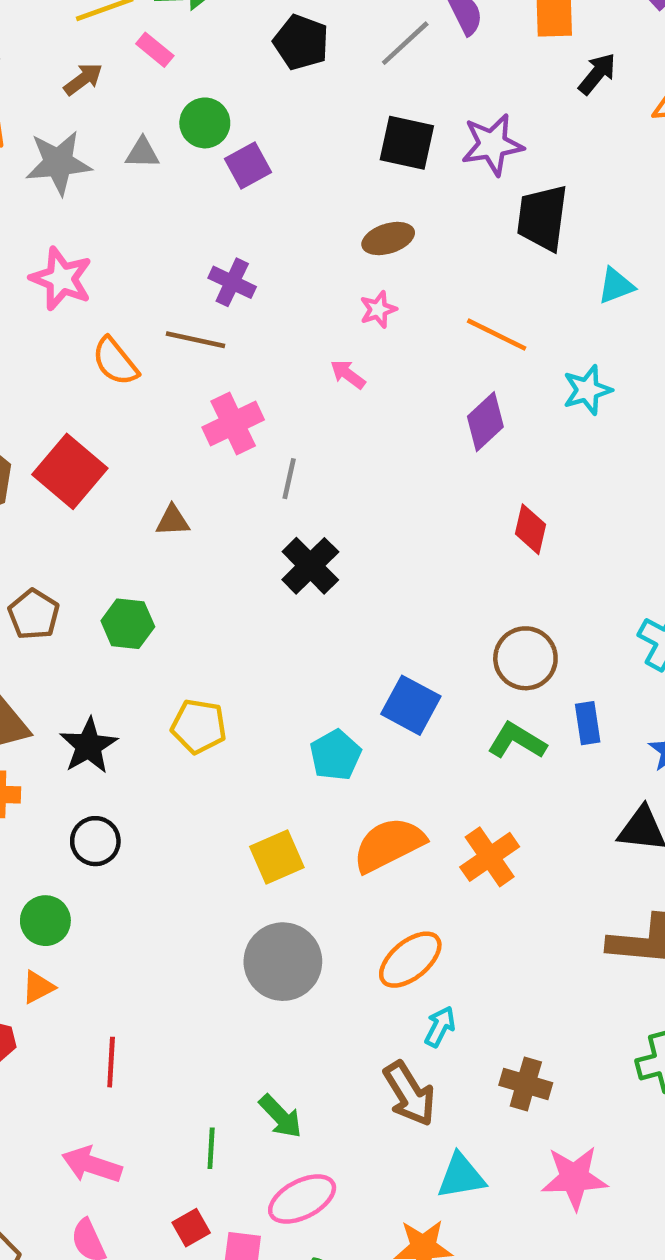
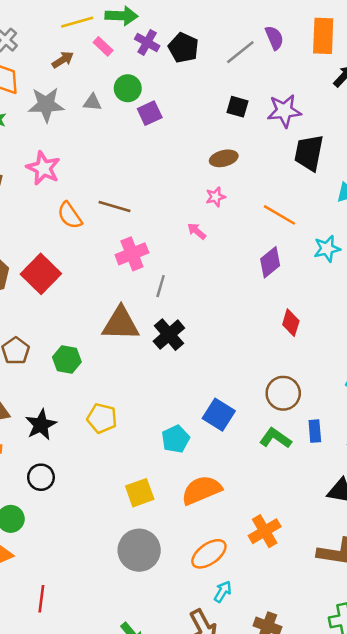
black square: (407, 143) -> (238, 107), size x0.7
purple cross: (232, 282) -> (147, 42), moved
brown triangle: (173, 521) -> (121, 324), moved, size x2.0
orange cross: (490, 857) -> (265, 531), moved

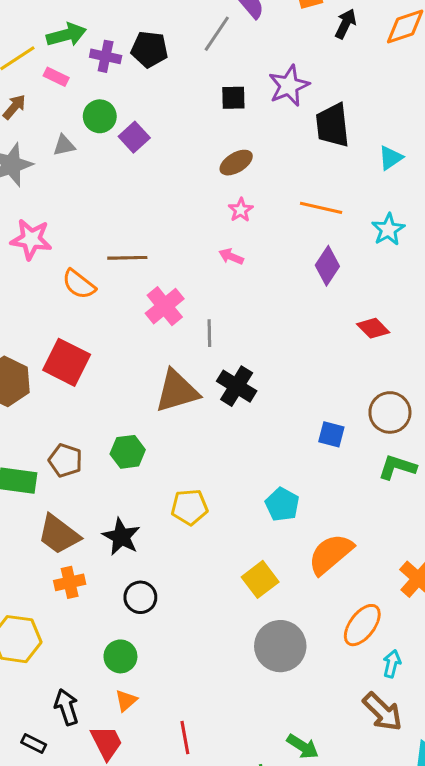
red diamond: (291, 323) -> (373, 328), turned -44
blue square: (219, 415) -> (331, 434), moved, size x0.7

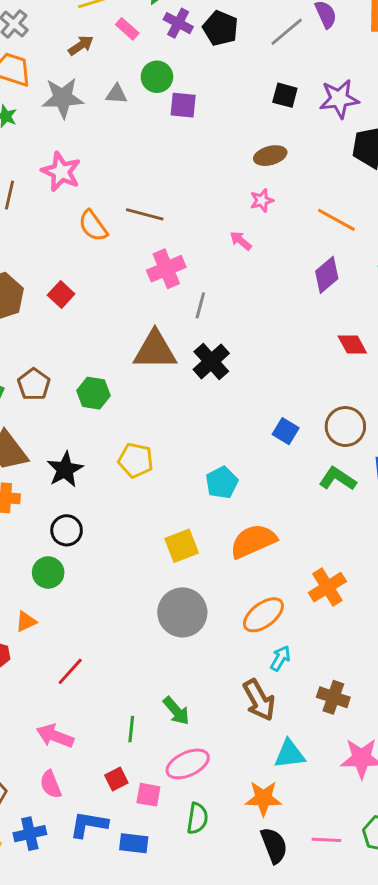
purple square: (134, 137) -> (183, 105), turned 32
red square: (67, 362) -> (61, 294), size x0.6
green circle: (120, 656) -> (48, 573), moved
red line: (185, 738) -> (70, 671), turned 36

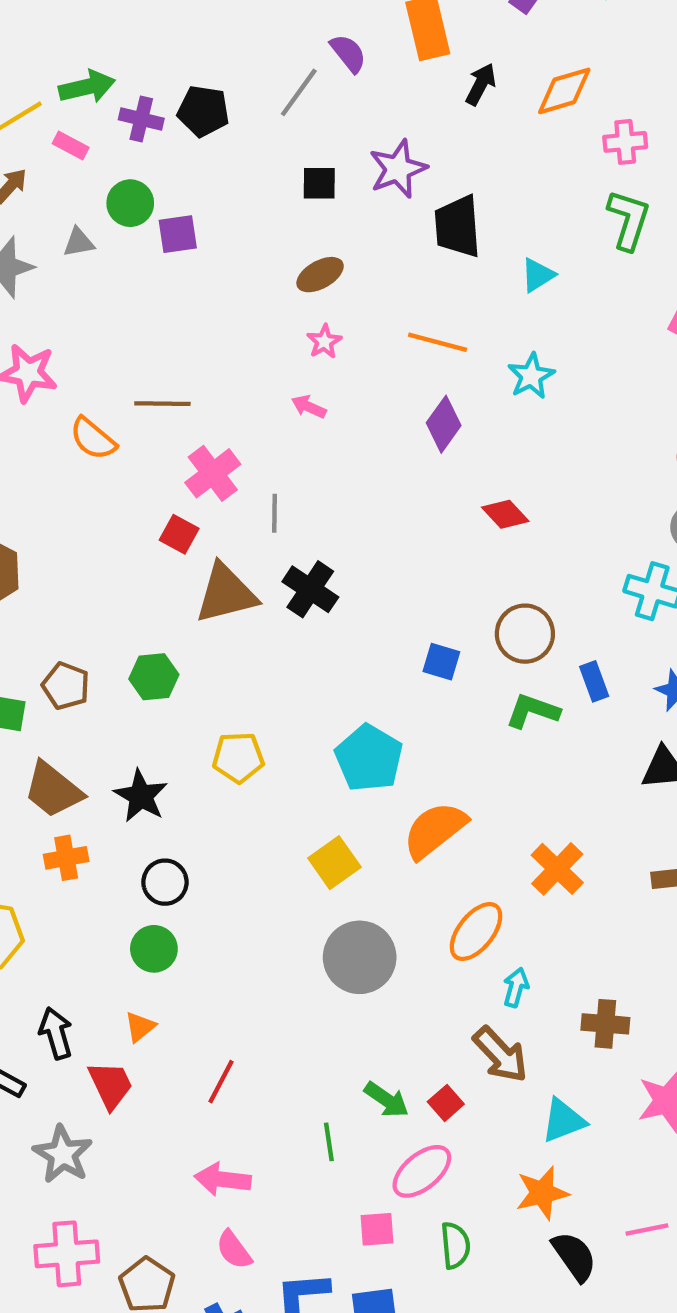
red square: (61, 294) -> (179, 534), moved
cyan pentagon: (222, 483) -> (369, 758), size x1.4
red square: (116, 779) -> (446, 1103), moved

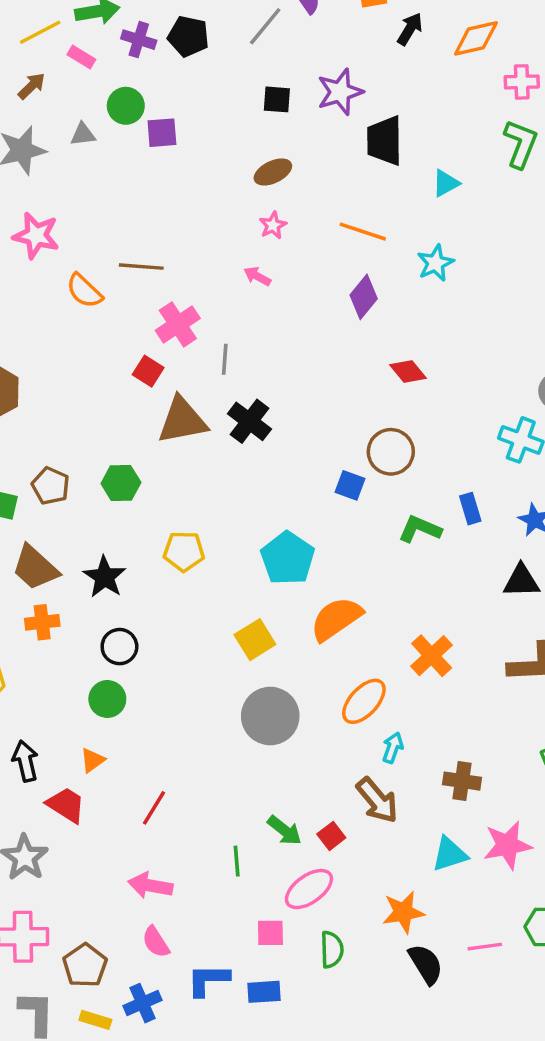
brown circle: (525, 634) -> (391, 452), moved
red trapezoid: (110, 1085) -> (66, 805), turned -36
cyan triangle: (563, 1121) -> (450, 854), moved

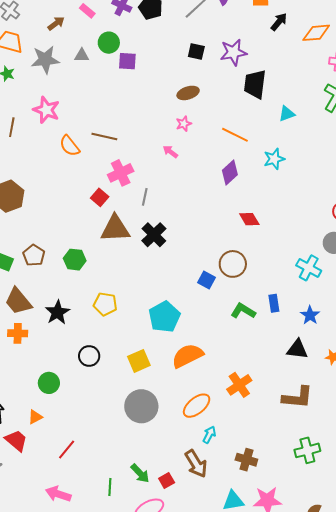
black circle: (119, 647) -> (89, 356), moved

